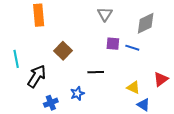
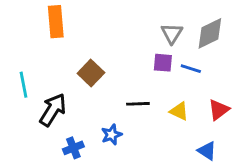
gray triangle: (105, 14) -> (172, 33), moved
red triangle: (161, 79) -> (219, 110), moved
yellow triangle: (133, 87) -> (179, 111), moved

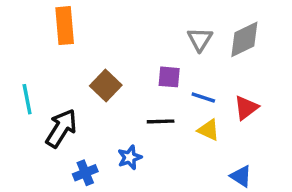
purple square: (163, 63) -> (169, 77), moved
blue line: (191, 69) -> (203, 97), moved
red triangle: (219, 110) -> (246, 108), moved

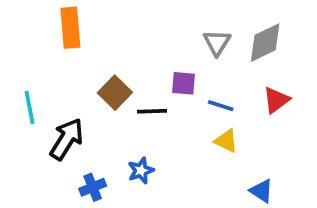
red triangle: (246, 108) -> (276, 100), moved
black line: (161, 121) -> (152, 111), moved

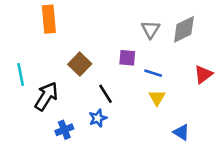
red triangle: (276, 100) -> (203, 74), moved
black line: (152, 111) -> (105, 94), moved, turned 60
yellow triangle: (226, 141) -> (157, 98), turned 36

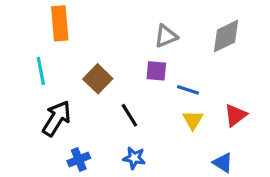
gray triangle: (151, 29) -> (166, 36), moved, turned 36
cyan line: (21, 74) -> (41, 71), moved
red triangle: (203, 74) -> (236, 115), moved
blue star: (98, 118) -> (134, 158), moved, turned 30

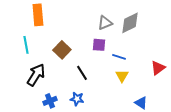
gray diamond: (226, 36) -> (130, 23), moved
red triangle: (236, 115) -> (158, 68), moved
blue star: (134, 158) -> (77, 99), moved

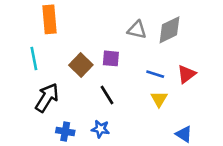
gray triangle: (105, 23) -> (137, 30), turned 35
purple square: (99, 45) -> (111, 58), moved
red triangle: (158, 68) -> (186, 74), moved
blue cross: (50, 101) -> (65, 132), turned 32

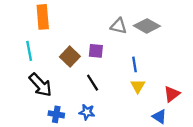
gray diamond: (170, 30) -> (147, 26), turned 55
blue line: (155, 74) -> (134, 64), turned 63
red triangle: (186, 74) -> (172, 94), moved
black arrow: (47, 98) -> (40, 85), turned 105

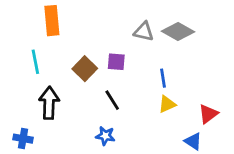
black arrow: (40, 85) -> (49, 103), turned -135
yellow triangle: (138, 86) -> (167, 104), turned 35
blue cross: (56, 114) -> (23, 139), moved

